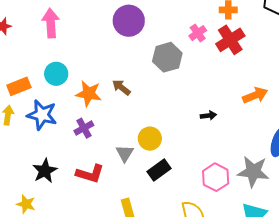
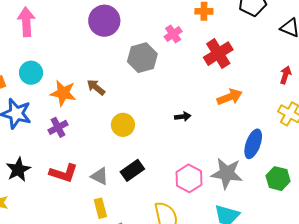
red cross: (230, 40) -> (218, 54), moved
yellow circle: (150, 139) -> (123, 125), moved
gray triangle: (125, 153) -> (100, 176), moved, turned -36

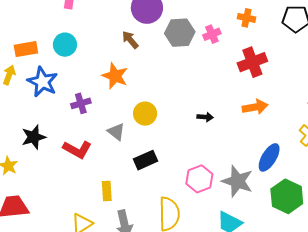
gray hexagon: (142, 58) -> (180, 33), moved
brown arrow: (96, 87) -> (130, 40), moved
orange star: (63, 93) -> (115, 76), moved
gray triangle: (100, 176) -> (116, 132), moved
green hexagon: (278, 179) -> (287, 196), size x1.4

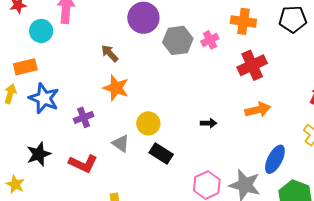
orange cross: (247, 18) -> (243, 21), size x1.4
brown arrow: (130, 40) -> (110, 53), moved
cyan circle: (65, 45) -> (41, 31), moved
black rectangle: (145, 160) -> (161, 153), moved, turned 60

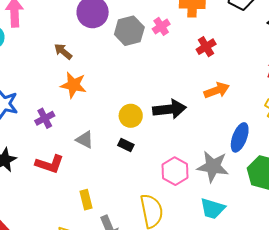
red cross: (252, 65) -> (206, 47), size x0.7
yellow circle: (148, 123) -> (131, 116), moved
black arrow: (209, 123) -> (169, 109), size x2.0
black rectangle: (161, 153) -> (126, 145), size x0.7

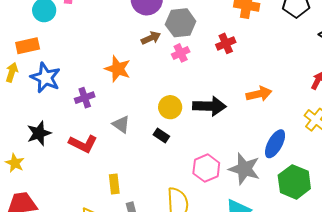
pink cross: (161, 26) -> (181, 53), moved
red cross: (206, 47) -> (226, 43), moved
brown arrow: (63, 51) -> (151, 38), moved, turned 108

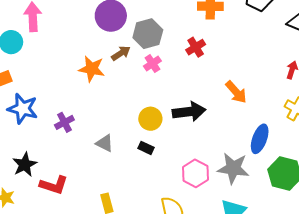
orange star: (118, 69) -> (92, 69), moved
orange arrow: (259, 94) -> (236, 92), turned 70
red L-shape: (83, 144) -> (54, 185), moved

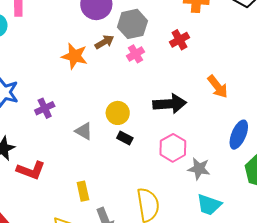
yellow circle: (150, 119) -> (118, 113), moved
gray star: (233, 168) -> (199, 169), moved, size x0.7
pink hexagon: (195, 173) -> (173, 148), moved

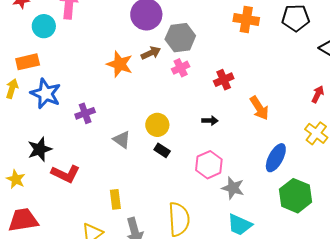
red cross: (179, 40) -> (224, 80), moved
black arrow: (170, 104) -> (210, 121), size x0.5

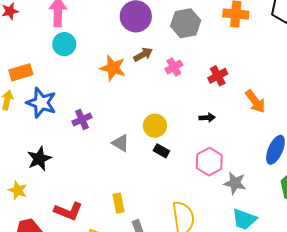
cyan circle: (44, 26) -> (64, 44), moved
gray hexagon: (180, 38) -> (186, 23), moved
red L-shape: (66, 174) -> (68, 211), moved

